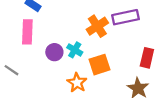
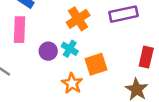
orange cross: (97, 26) -> (78, 19), moved

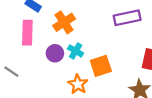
orange cross: (78, 19) -> (64, 22), moved

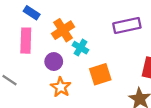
cyan cross: (76, 51) -> (80, 48), moved
orange star: (78, 84) -> (61, 87), moved

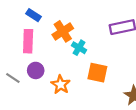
purple circle: (54, 62) -> (36, 70), moved
orange square: (100, 74) -> (97, 73), turned 30

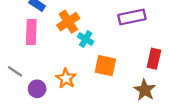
purple circle: (36, 70) -> (37, 89), moved

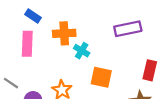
orange cross: (68, 22) -> (64, 33), turned 30

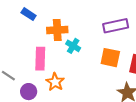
pink rectangle: (27, 44) -> (40, 59), moved
orange square: (101, 77) -> (110, 58), moved

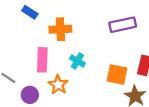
cyan cross: (73, 46) -> (77, 61), moved
orange square: (110, 58) -> (117, 75), moved

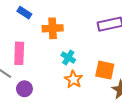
pink rectangle: (42, 60) -> (19, 53), moved
orange star: (58, 85) -> (73, 79), moved

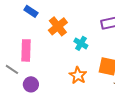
orange cross: (53, 28) -> (58, 26), turned -36
cyan cross: (68, 57) -> (81, 43), moved

